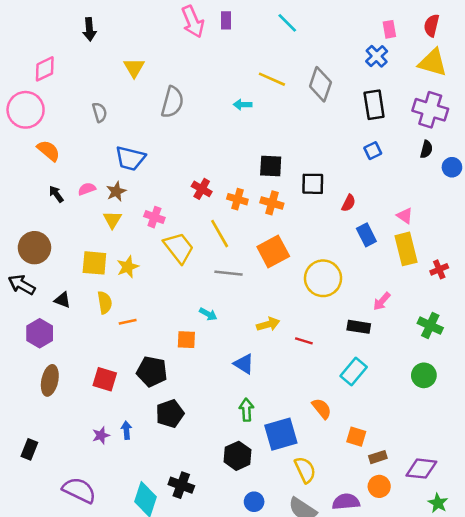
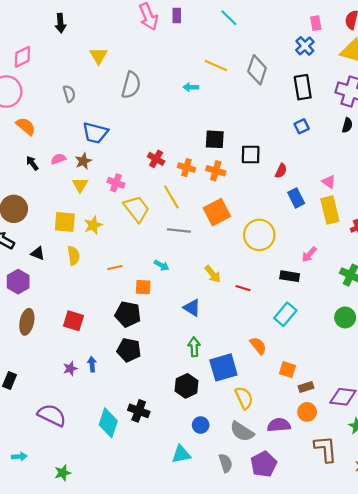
orange line: (128, 322) -> (115, 268), moved
yellow arrow: (268, 324) -> (213, 274), turned 66
black pentagon: (152, 372) -> (128, 314), moved
black pentagon: (170, 414) -> (129, 350), turned 30

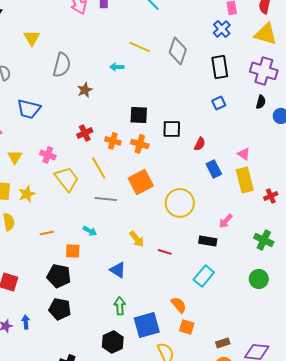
red cross: (156, 159) -> (85, 133), turned 35
brown star: (83, 161) -> (85, 90), moved
orange square: (288, 370) -> (187, 327), moved

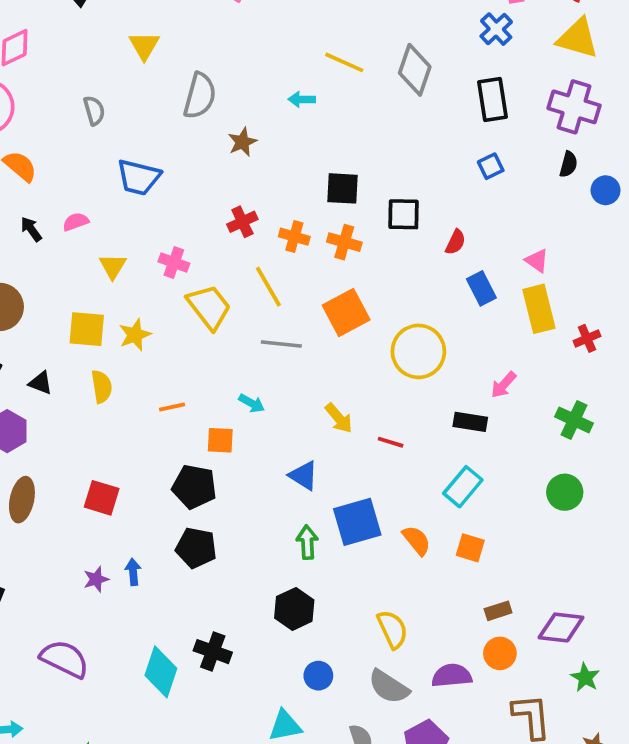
blue square: (147, 325) -> (357, 522), moved
orange square: (187, 327) -> (470, 548), moved

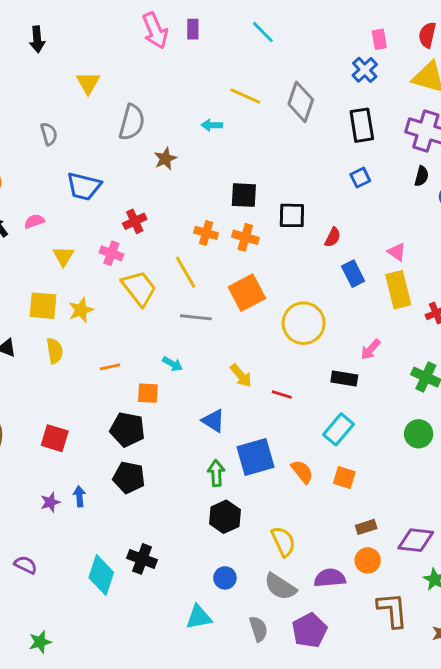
red cross: (242, 222) -> (135, 221), moved
black hexagon: (294, 609) -> (225, 517), moved
purple semicircle: (65, 659) -> (26, 565), size x0.6

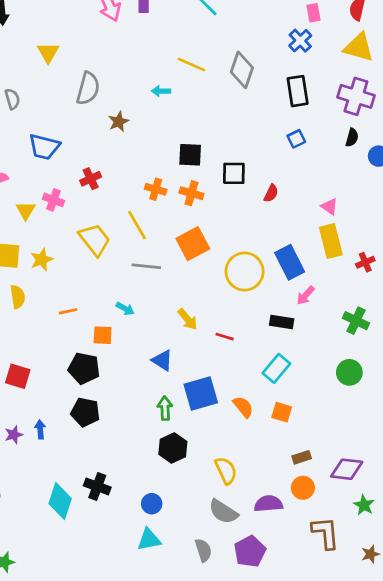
pink cross: (111, 253) -> (53, 200), moved
blue rectangle: (353, 274) -> (290, 262), moved, size x1.4
blue circle: (225, 578) -> (152, 504), moved

